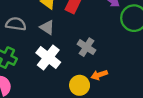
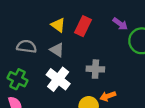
gray cross: (86, 47) -> (95, 69), turned -30

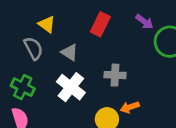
yellow triangle: (58, 25) -> (47, 24), moved
gray semicircle: (27, 46) -> (33, 48), turned 54

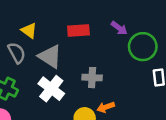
red rectangle: (100, 24) -> (78, 31), turned 60
gray triangle: (70, 52) -> (50, 56), size x1.5

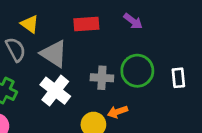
green circle: (143, 47) -> (137, 71), moved

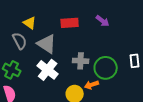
green circle: (137, 71) -> (106, 68), moved

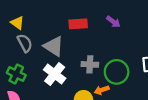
yellow triangle: (30, 23) -> (17, 23), moved

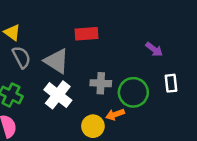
purple arrow: (113, 22) -> (154, 49), moved

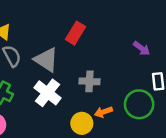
red rectangle: (86, 34) -> (75, 33), turned -55
green circle: (133, 92) -> (139, 104), moved

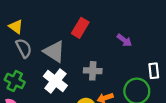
purple arrow: (142, 48) -> (124, 40), moved

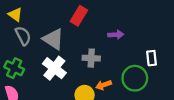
purple arrow: (124, 40) -> (116, 35), moved, turned -40

